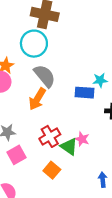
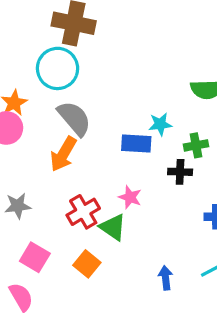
pink star: (82, 139) -> (130, 197), moved
pink square: (16, 155) -> (35, 257), moved, turned -30

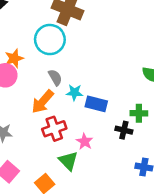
gray semicircle: (74, 118) -> (55, 77), size x0.6
cyan star: (160, 124) -> (74, 92), moved
red cross: (83, 212) -> (54, 129), moved

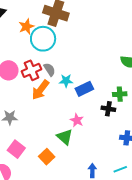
orange star: (14, 58) -> (26, 27), moved
blue rectangle: (96, 104) -> (84, 89), turned -36
red cross: (54, 129) -> (32, 70), moved

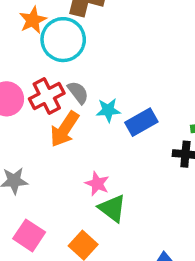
pink star: (77, 120) -> (97, 184), moved

